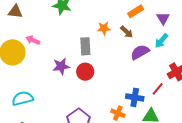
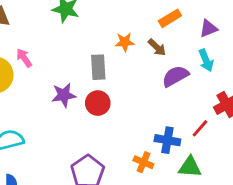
purple triangle: (163, 18) -> (209, 28), turned 40
pink arrow: (33, 40) -> (24, 58), turned 32
cyan arrow: (161, 41) -> (206, 60), turned -63

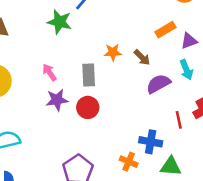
orange rectangle: (170, 18) -> (165, 30), moved
pink arrow: (24, 58) -> (49, 72), moved
red line: (200, 128) -> (179, 120), moved, turned -54

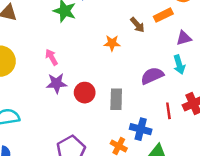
orange rectangle: (165, 30) -> (163, 15), moved
brown arrow: (142, 57) -> (137, 25), moved
gray rectangle: (89, 75) -> (116, 99), moved

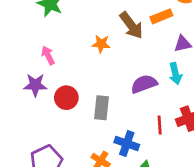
brown arrow: (137, 25) -> (131, 25), size x1.5
pink arrow: (52, 57) -> (48, 55), moved

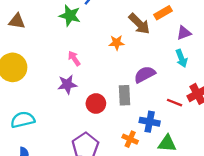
purple semicircle: (144, 84) -> (145, 74), moved
red circle: (66, 98) -> (96, 103), moved
red line: (160, 125) -> (175, 103), turned -56

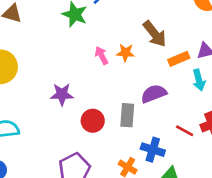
orange rectangle: (163, 13) -> (179, 59), moved
pink arrow: (74, 58) -> (102, 55), moved

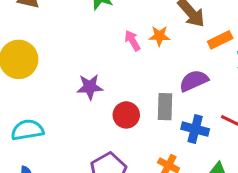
blue cross: (153, 150) -> (195, 129), moved

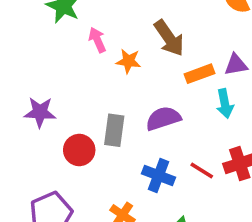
pink arrow: (132, 41) -> (97, 40), moved
gray rectangle: (165, 107) -> (114, 130), moved

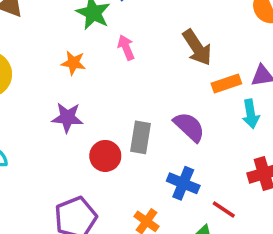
orange star: (129, 61) -> (73, 63), moved
purple semicircle: (163, 118) -> (189, 127), turned 60
red line: (202, 171) -> (224, 210), moved

